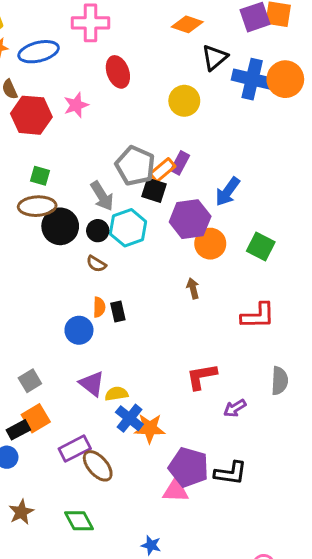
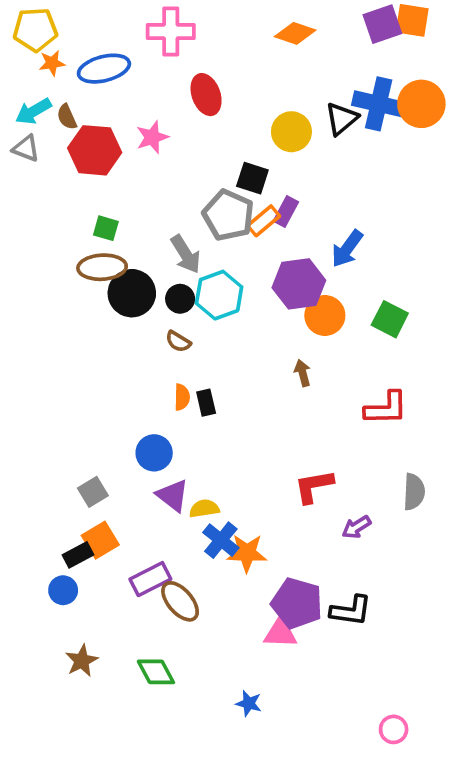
black triangle: (215, 57) -> (342, 119), moved
black square: (154, 190) -> (252, 178), moved
blue circle: (79, 330) -> (154, 453), moved

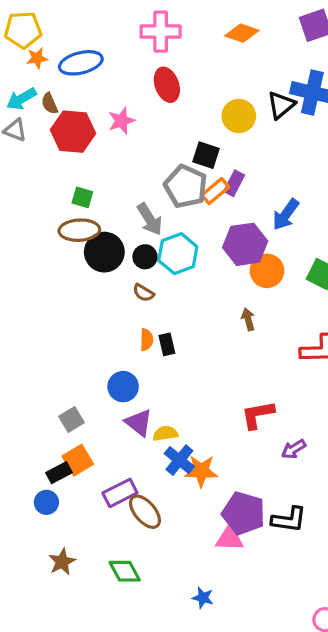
pink cross: (171, 31) -> (161, 32), moved

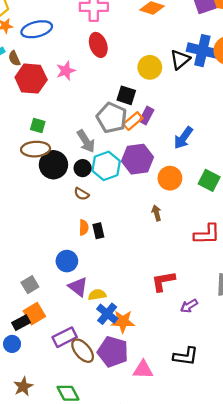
purple hexagon: (245, 244) -> (137, 159), moved
purple pentagon: (244, 513) -> (113, 352), moved

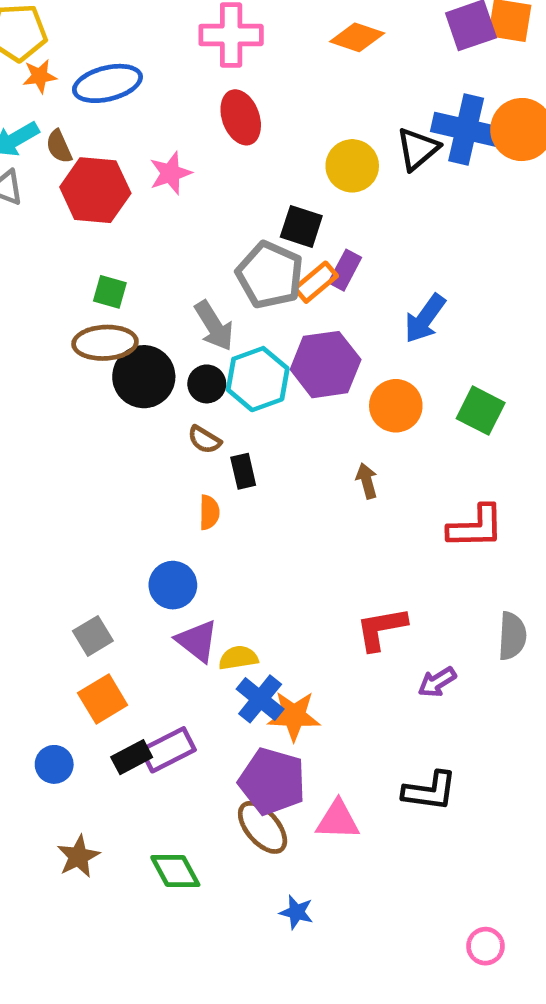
black rectangle: (98, 231) -> (243, 471), moved
black rectangle: (21, 323) -> (132, 757), moved
brown ellipse: (83, 351) -> (263, 827), moved

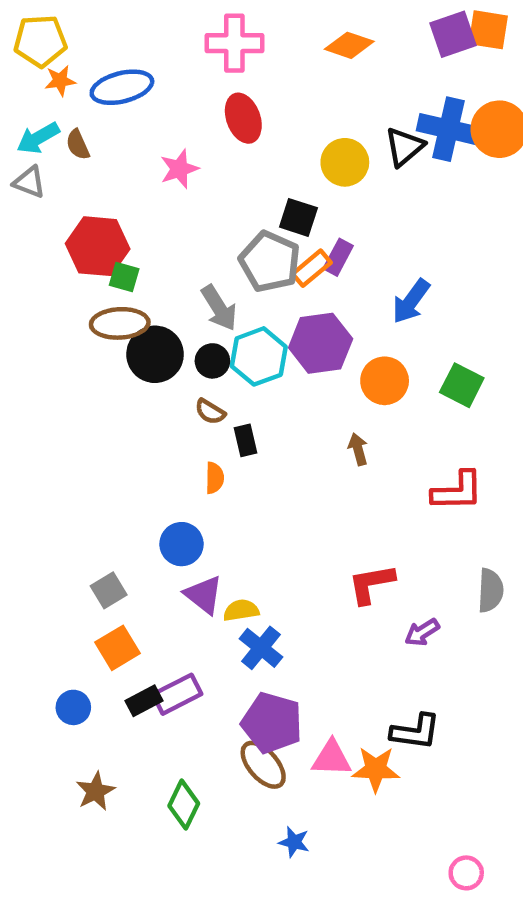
red hexagon: (95, 190) -> (98, 246), moved
orange star: (294, 716) -> (376, 769), moved
green diamond: (175, 871) -> (184, 805), turned 54

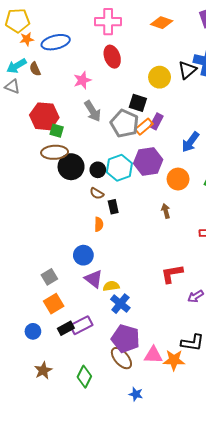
gray arrow: (219, 308) -> (93, 111), moved

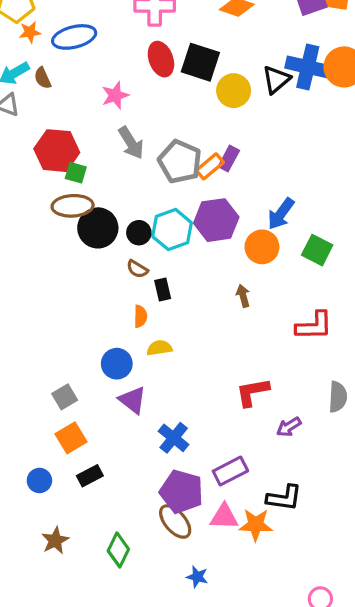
black square: (138, 103) -> (200, 62), moved, size x1.4
blue arrow: (190, 142) -> (281, 214), moved
yellow semicircle: (111, 286) -> (159, 348), moved
purple rectangle: (81, 325) -> (230, 471), moved

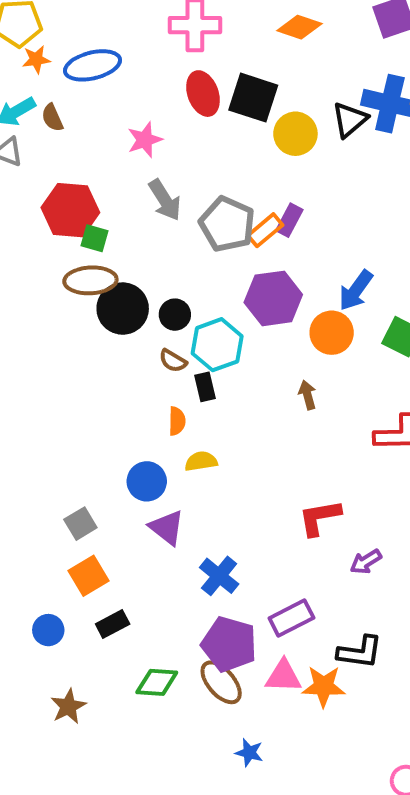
cyan hexagon: (172, 230) -> (217, 345), moved
green diamond: (118, 550) -> (157, 682), moved, turned 68

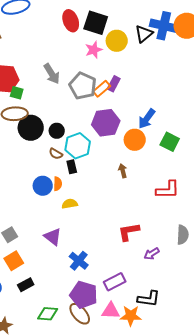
pink star: (145, 140) -> (94, 50), moved
blue circle: (147, 481) -> (43, 186), moved

